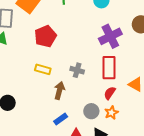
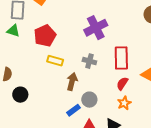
red pentagon: (45, 36) -> (45, 36), moved
purple cross: (110, 36) -> (96, 28), moved
gray circle: (91, 111) -> (89, 100), moved

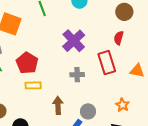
yellow rectangle: (55, 61) -> (33, 85), moved
brown arrow: (72, 82) -> (58, 105), moved
red semicircle: (122, 84) -> (119, 38), moved

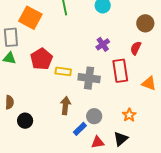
purple cross: (74, 41) -> (103, 44), moved, size x0.6
gray cross: (77, 75) -> (89, 78), size x1.5
yellow rectangle: (33, 85) -> (63, 71), moved

